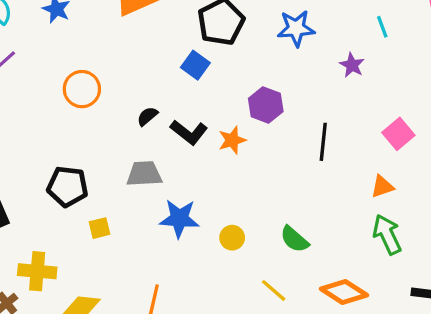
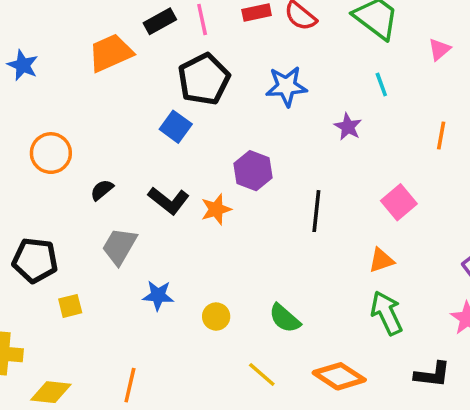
black semicircle: (147, 116) -> (102, 190), moved
gray trapezoid: (144, 174) -> (119, 246), turned -57
blue star: (179, 218) -> (158, 295), size x0.7

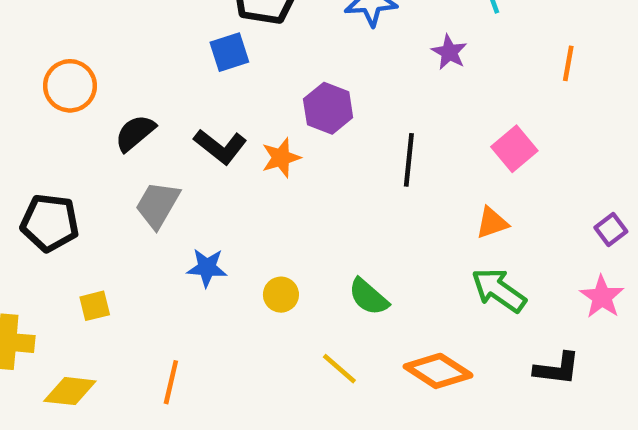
blue square: (176, 127) -> (229, 52), turned 36
black semicircle: (102, 190) -> (135, 133), size x1.4
yellow square: (70, 306) -> (95, 306), moved
green arrow: (387, 313) -> (499, 290), turned -30

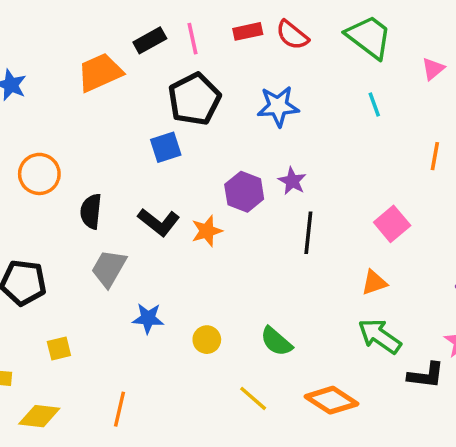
purple star: (449, 52) -> (292, 181), moved
black semicircle: (135, 133) -> (91, 211), turned -44
black L-shape: (557, 369) -> (426, 375), moved

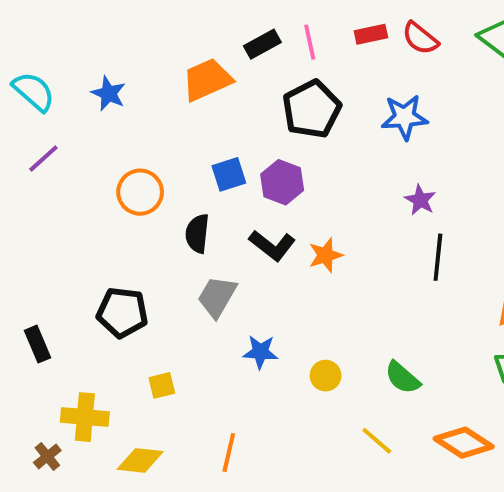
blue square: (166, 147) -> (229, 174), moved
purple hexagon: (244, 192) -> (282, 182), moved

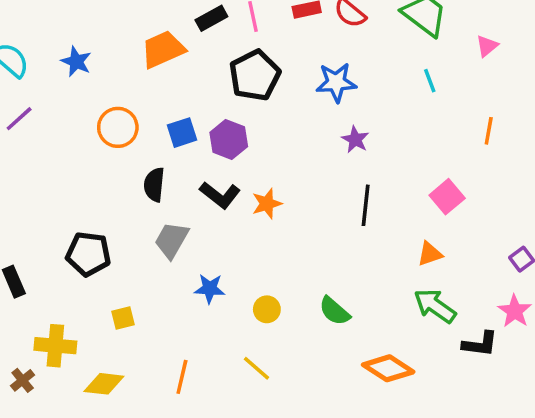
orange circle: (140, 192) -> (118, 127), moved
purple star: (420, 200) -> (355, 140), moved
yellow line: (377, 441) -> (256, 368), moved

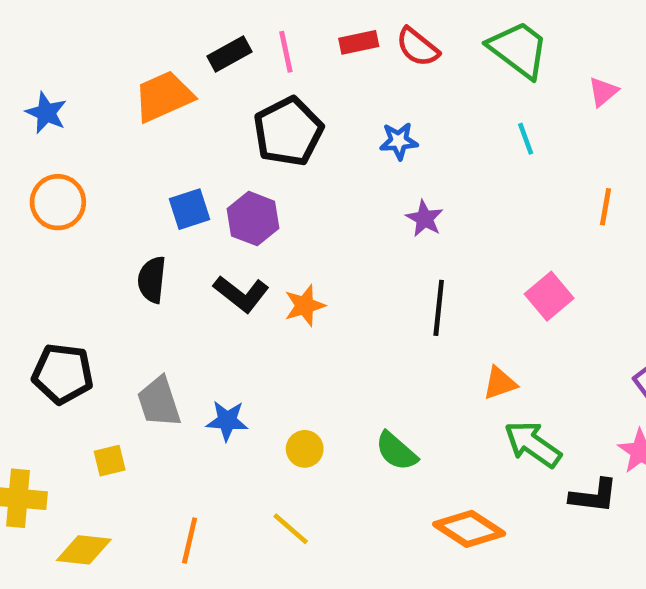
blue star: (336, 82) -> (399, 141), size x0.7
orange circle: (118, 127) -> (58, 202), moved
gray trapezoid: (172, 240) -> (159, 402), moved, turned -48
orange triangle: (430, 254) -> (500, 383), moved

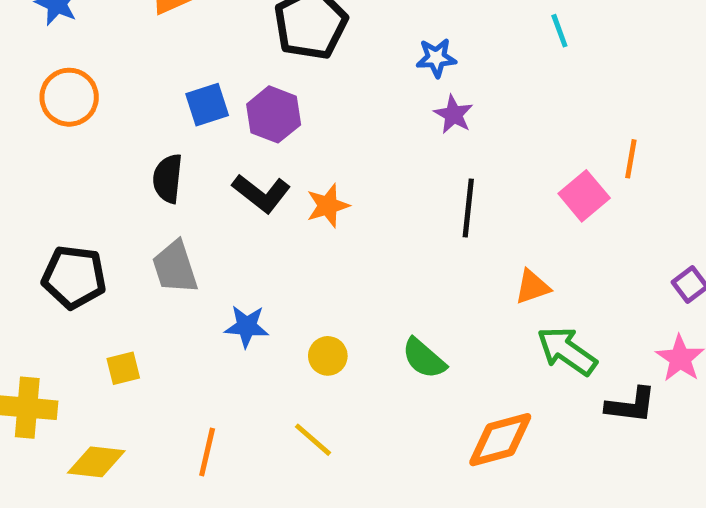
blue star: (399, 141) -> (436, 58), moved
orange line: (606, 207) -> (631, 159), moved
gray trapezoid: (159, 402) -> (175, 267), moved
orange diamond: (469, 529) -> (500, 440), turned -48

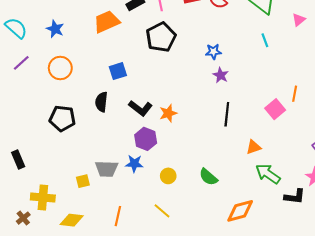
purple hexagon: (274, 114) -> (146, 139), moved
gray trapezoid: (175, 267) -> (107, 169), moved, turned -70
black pentagon: (74, 277) -> (62, 118), moved

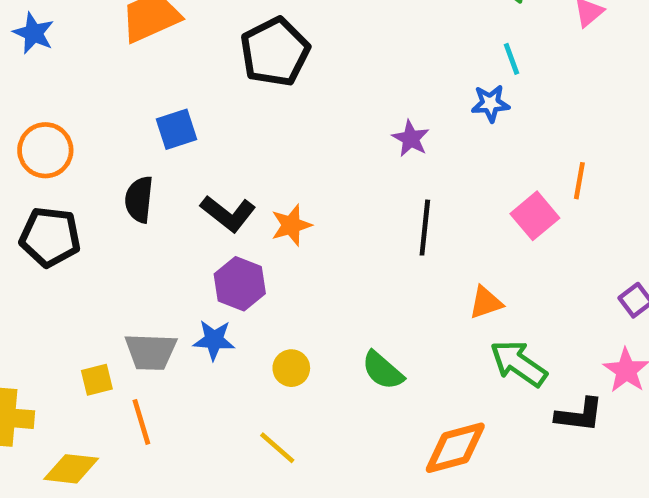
blue star: (213, 52) -> (490, 103), moved
orange circle: (60, 68) -> (45, 150), moved
orange line: (118, 216) -> (141, 422), moved, turned -30

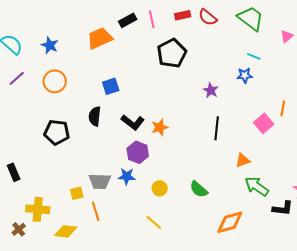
black pentagon: (275, 52) -> (172, 53), moved
cyan line: (511, 59) -> (254, 56), turned -48
orange circle: (45, 150) -> (55, 81), moved

